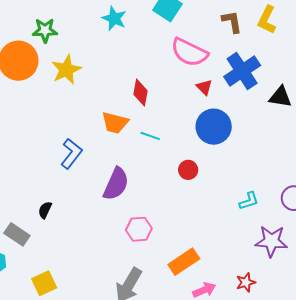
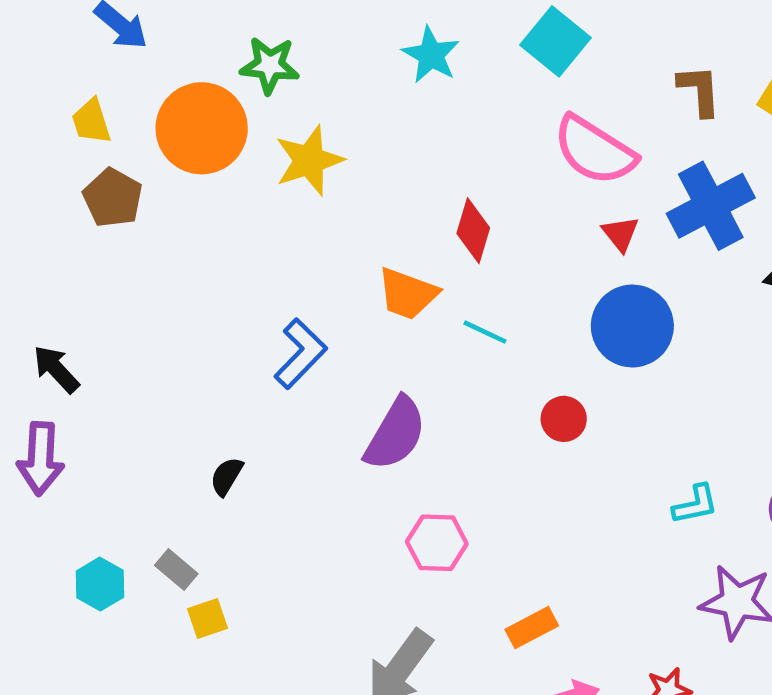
gray rectangle: (17, 234) -> (176, 570), moved, size x0.7
orange rectangle: (184, 262) -> (532, 628), size x0.7
yellow square: (44, 283) -> (207, 619), moved, size x0.7

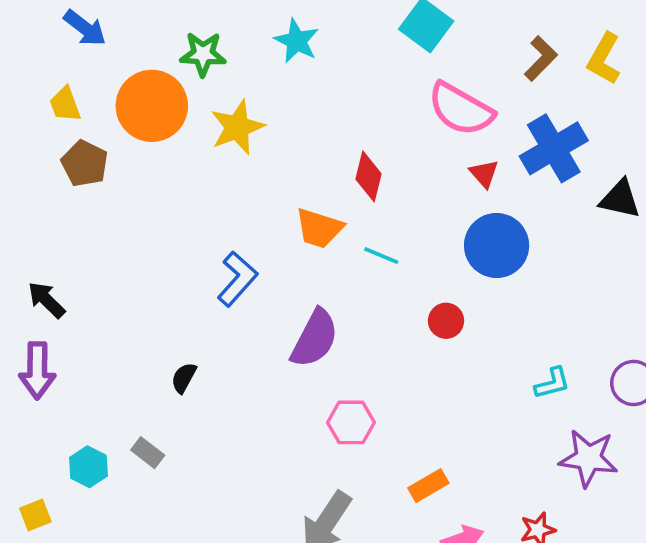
cyan star: (431, 55) -> (297, 41), moved
brown L-shape: (699, 90) -> (541, 58), turned 51
yellow square: (207, 619) -> (35, 515), moved

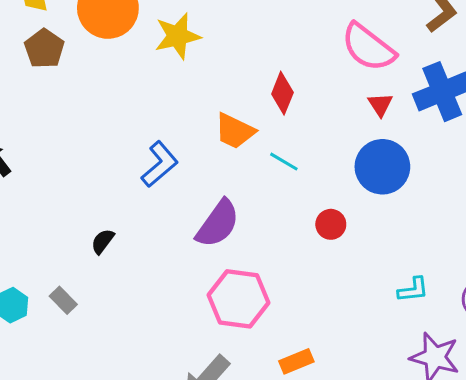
pink hexagon: (351, 422) -> (239, 299), size x1.5

